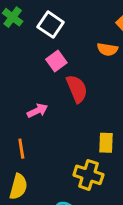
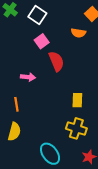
pink arrow: (37, 111) -> (28, 77), turned 32
yellow cross: (88, 175) -> (76, 128), moved

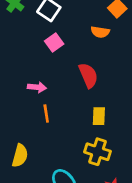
red semicircle: (56, 61) -> (88, 75), moved
orange line: (16, 104) -> (46, 114), moved

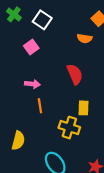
pink square: (54, 42) -> (31, 47), moved
yellow cross: (98, 152) -> (69, 128), moved

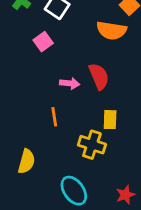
orange semicircle: (85, 38) -> (111, 30), size x1.5
pink arrow: (32, 84) -> (70, 83), moved

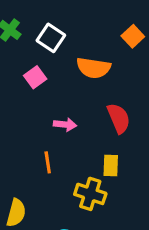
orange semicircle: (111, 30) -> (93, 68), moved
red semicircle: (99, 76) -> (119, 118), moved

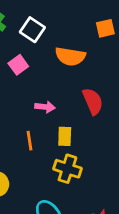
orange square: (133, 36) -> (105, 28), turned 30
yellow rectangle: (111, 166) -> (65, 136), moved

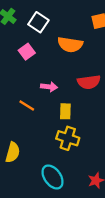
red semicircle: (93, 101) -> (89, 82), turned 105
orange line: (30, 141) -> (27, 105), moved, turned -49

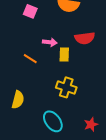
pink square: (27, 52) -> (30, 11), turned -32
yellow rectangle: (65, 111) -> (64, 55), moved

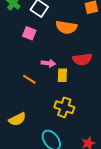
yellow semicircle: (18, 100) -> (17, 119), turned 48

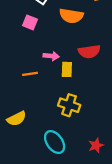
orange line: (29, 79) -> (30, 74), turned -40

